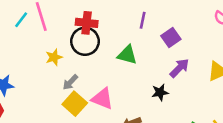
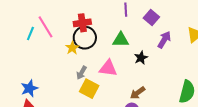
yellow star: (54, 57) -> (72, 48), moved
black star: (160, 92) -> (141, 58), moved
pink triangle: (102, 99) -> (108, 68), moved

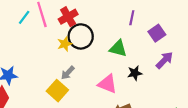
red cross: (82, 23) -> (68, 17), moved, turned -36
pink triangle: (108, 68) -> (107, 84), moved
yellow square: (89, 89) -> (57, 91), moved

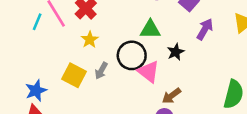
black circle: (81, 36) -> (132, 55), moved
pink triangle: (107, 84) -> (148, 72), turned 30
yellow square: (57, 91) -> (74, 75), moved

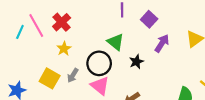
green triangle: (150, 29) -> (116, 42), turned 36
pink triangle: (148, 72) -> (100, 86), moved

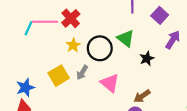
pink line: (36, 26) -> (45, 22), turned -60
black circle: (99, 63) -> (100, 48), moved
yellow square: (50, 78) -> (59, 76), turned 30

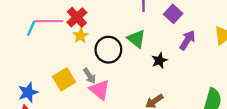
yellow star: (73, 45) -> (81, 36), moved
gray arrow: (82, 72) -> (90, 76), turned -64
pink triangle: (110, 83) -> (100, 90), moved

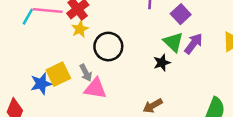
green triangle: (136, 39) -> (173, 42), moved
pink triangle: (100, 90) -> (95, 89), turned -35
blue star: (28, 92) -> (41, 84), moved

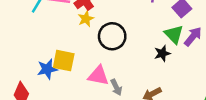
gray arrow: (86, 73) -> (116, 87), moved
yellow square: (58, 74) -> (64, 61), turned 35

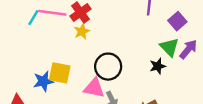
black circle: (112, 36) -> (108, 67), moved

